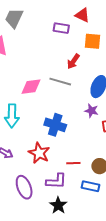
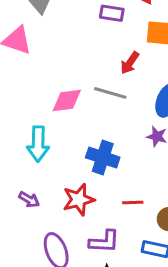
red star: (39, 153) -> (79, 200), turned 30
red line: (73, 163) -> (133, 203), moved

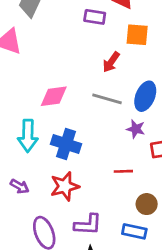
gray line: (110, 93) -> (107, 99), moved
blue cross: (103, 157) -> (66, 144), moved
red line: (133, 203) -> (123, 171), moved

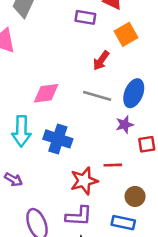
orange square: (137, 35) -> (126, 34), turned -35
purple star: (136, 129) -> (125, 125), turned -30
red star: (65, 186) -> (84, 181), moved

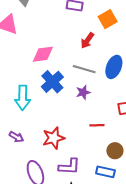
pink diamond: (46, 93) -> (43, 54), moved
purple star: (125, 125) -> (83, 92), moved
blue cross: (58, 139) -> (52, 82), moved, turned 30
red star: (84, 181) -> (53, 138), moved

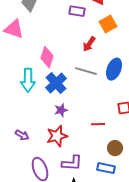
pink diamond: (43, 54) -> (47, 57), turned -65
purple star: (83, 92) -> (61, 110), moved
cyan arrow: (23, 98) -> (28, 80), moved

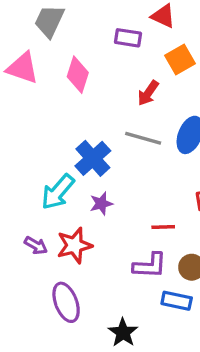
pink diamond: (47, 57) -> (78, 75), moved
cyan arrow: (28, 80) -> (58, 192), moved, turned 40
red star: (57, 136) -> (74, 245), moved
purple L-shape: (72, 163) -> (150, 266), moved

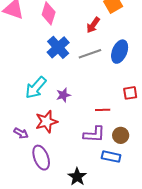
gray line: (143, 138) -> (90, 54), turned -35
blue cross: (93, 158) -> (58, 47), moved
purple arrow: (36, 245) -> (21, 133), moved

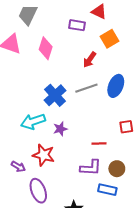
blue cross: (58, 47) -> (55, 95), moved
cyan arrow: (36, 88) -> (33, 122), turned 30
red star: (46, 122) -> (44, 155), turned 30

